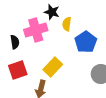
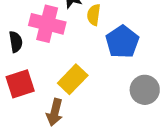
pink cross: (36, 30) -> (47, 24), turned 30

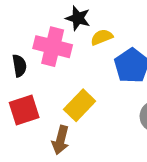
yellow semicircle: (94, 15) -> (102, 37), turned 60

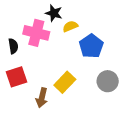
yellow rectangle: (80, 105) -> (65, 82), moved

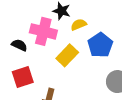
black semicircle: (13, 46) -> (19, 45), turned -56
yellow rectangle: (65, 82) -> (67, 55), moved

